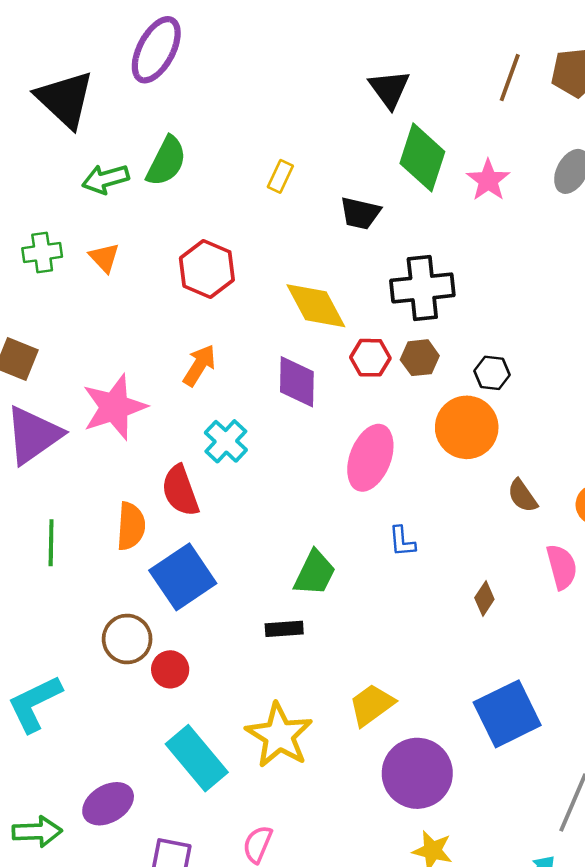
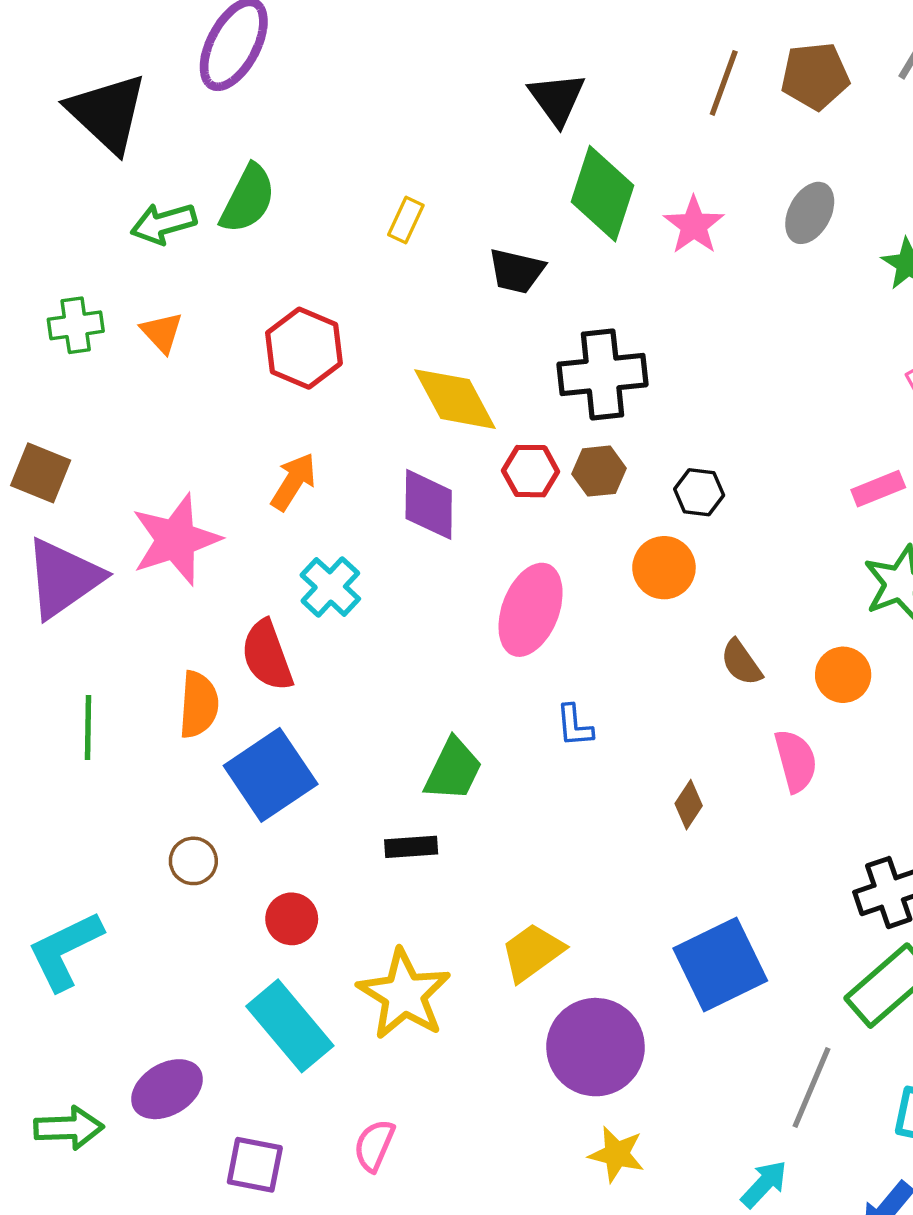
orange circle: (467, 427) -> (664, 568), size x0.7
brown circle: (127, 639) -> (193, 861), size x0.7
red circle: (170, 669) -> (292, 919), moved

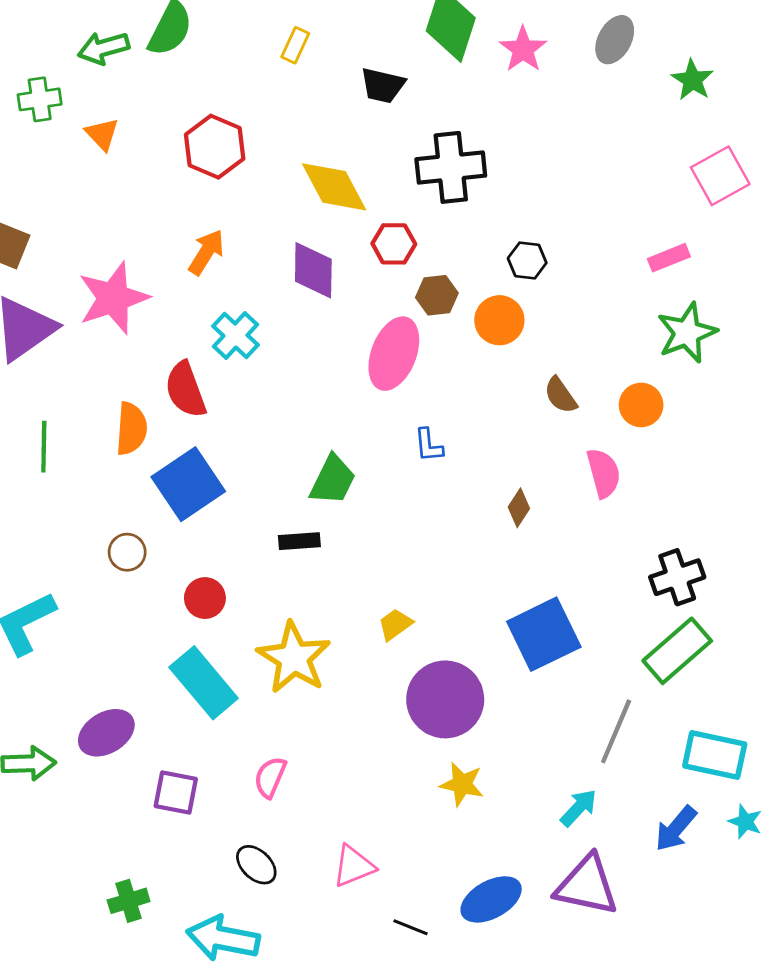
green cross: (76, 325) -> (40, 99), moved
brown hexagon: (599, 471) -> (437, 295), moved
yellow trapezoid: (532, 952) -> (395, 624), size x0.7

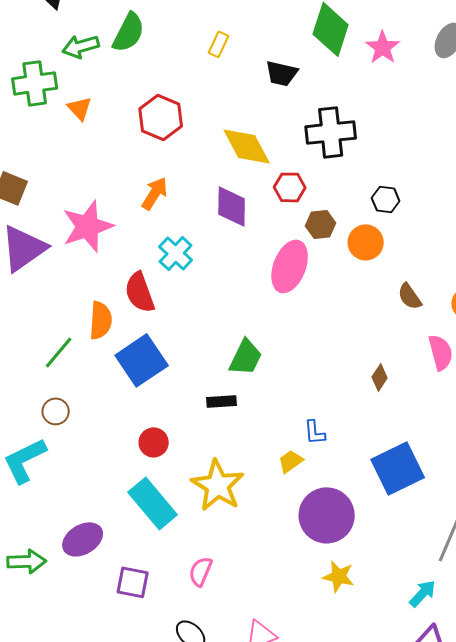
green cross: (40, 99) -> (35, 83), size x1.4
blue L-shape: (429, 445) -> (315, 432), moved
green line: (44, 447) -> (59, 352), moved, turned 39
brown circle: (127, 552) -> (56, 411), moved

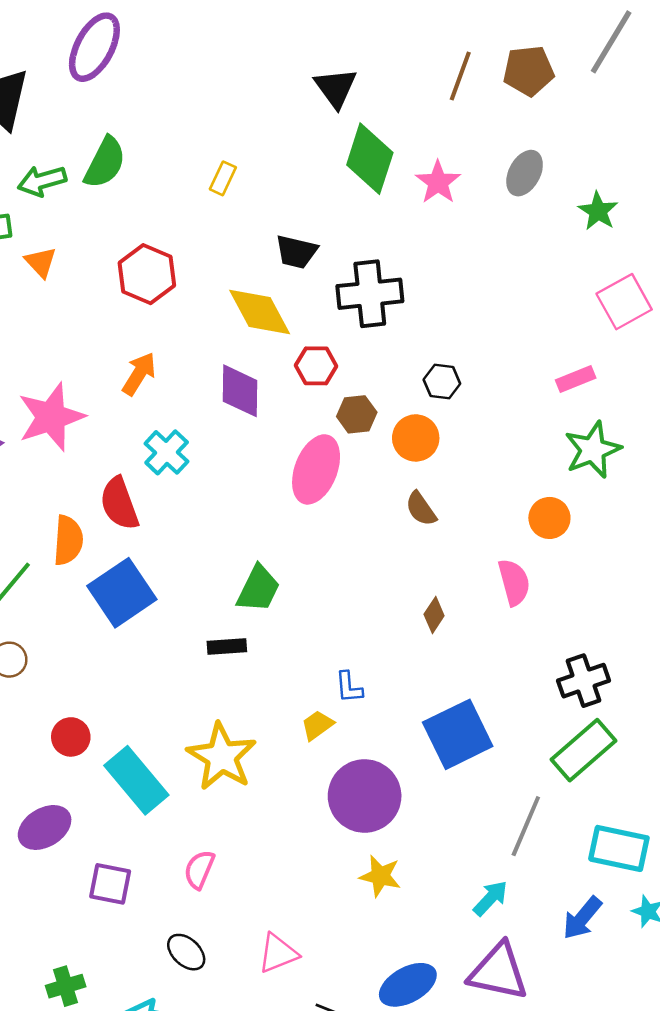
black trapezoid: (282, 73) -> (296, 252), moved
brown semicircle: (410, 296) -> (421, 509), moved
red circle: (154, 442) -> (71, 737), moved

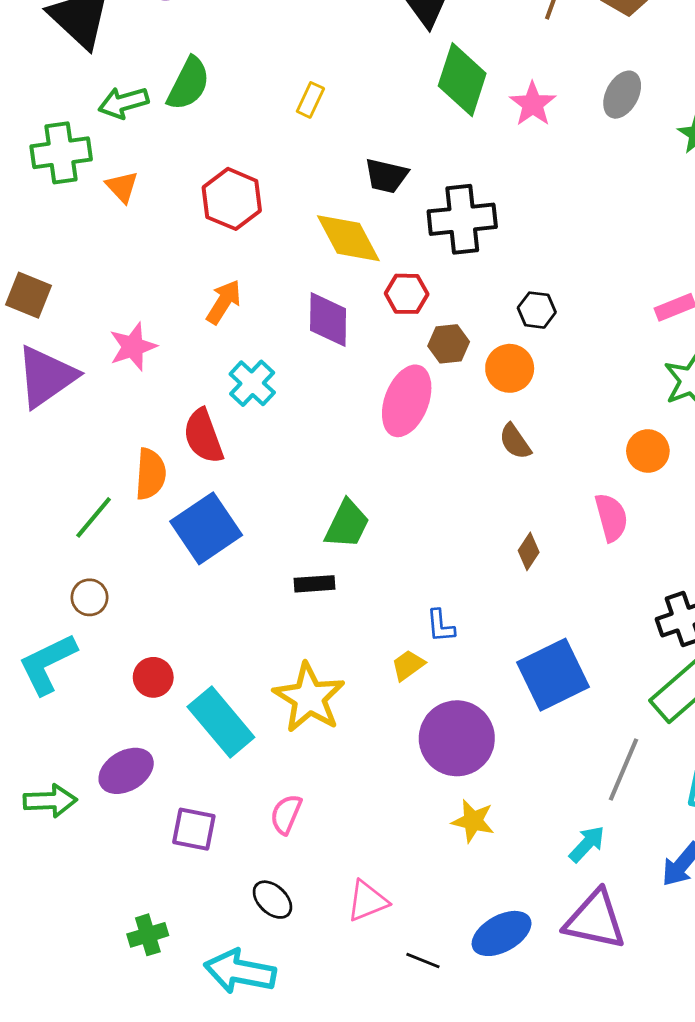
pink star: (51, 417) -> (133, 347), size x0.7

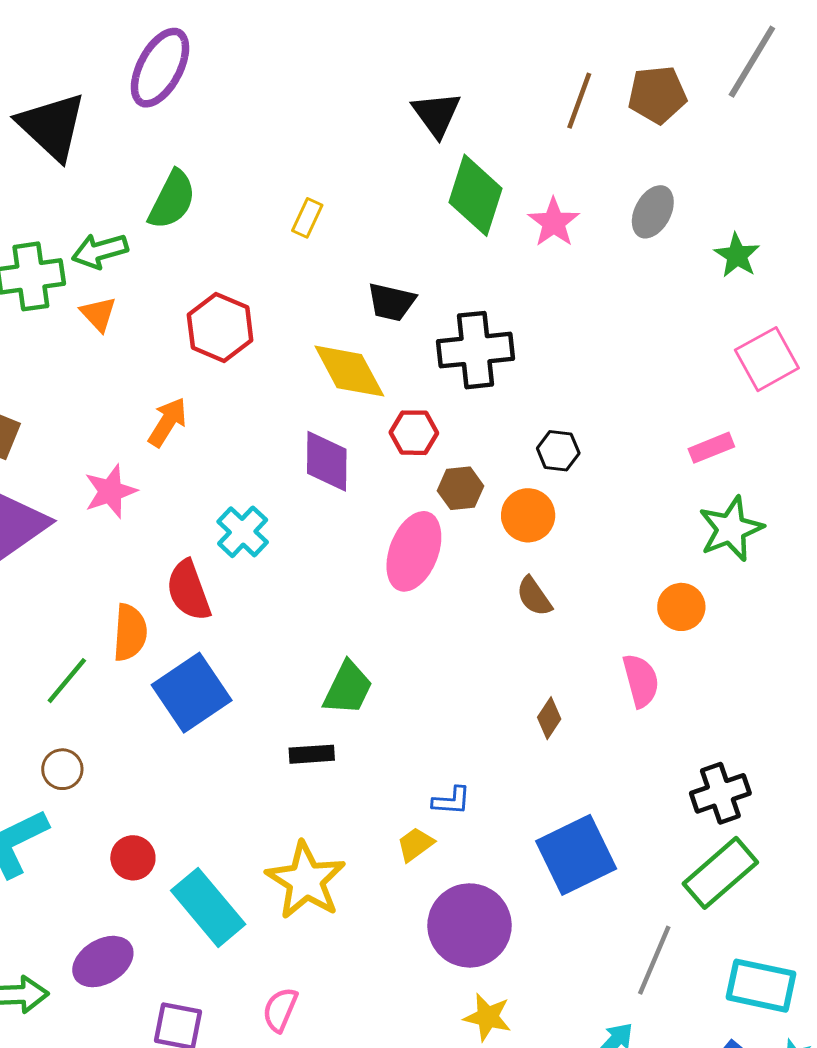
green arrow: (123, 103) -> (100, 251), moved
orange arrow: (224, 302) -> (168, 422), moved
blue L-shape: (441, 626) -> (451, 801), turned -81

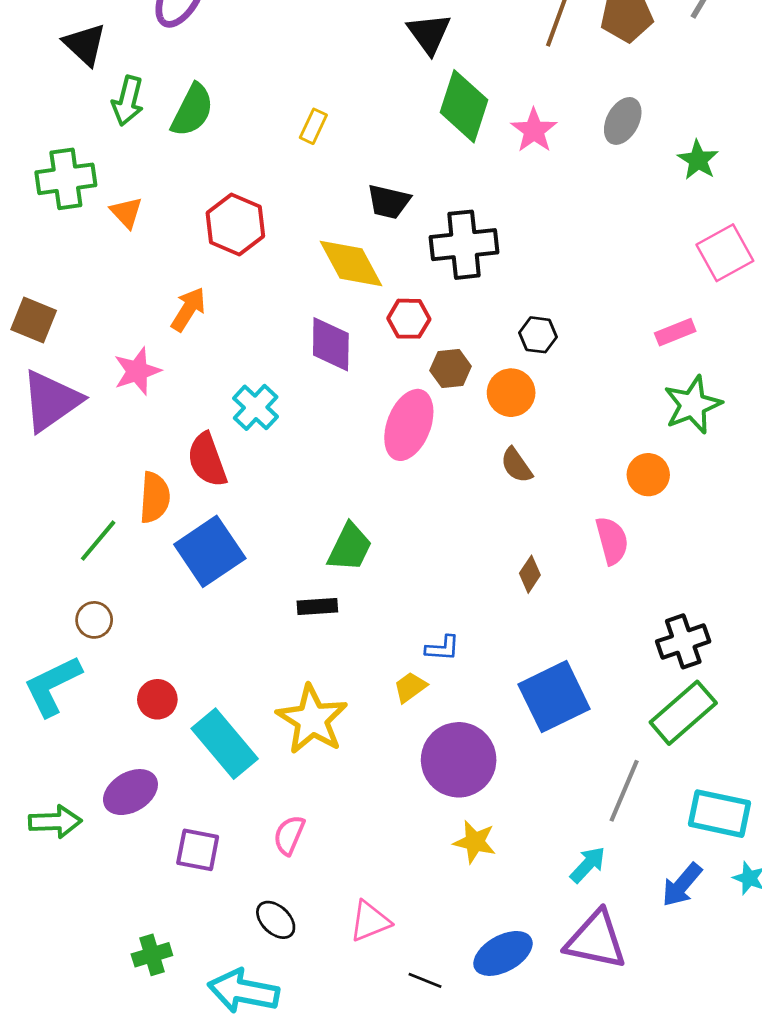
black triangle: (52, 126) -> (85, 44), size x0.7
green arrow: (100, 251) -> (128, 101), moved, turned -60

